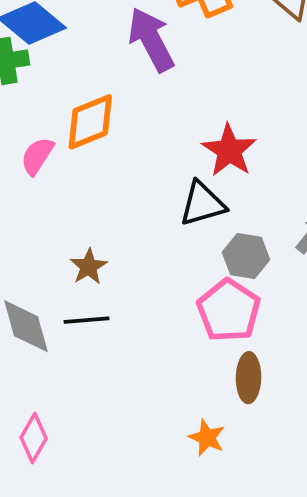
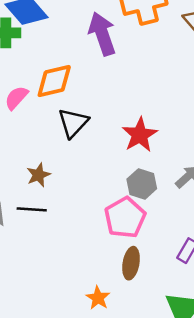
red star: (229, 150) -> (140, 135), moved
black triangle: (202, 204) -> (73, 123), moved, turned -40

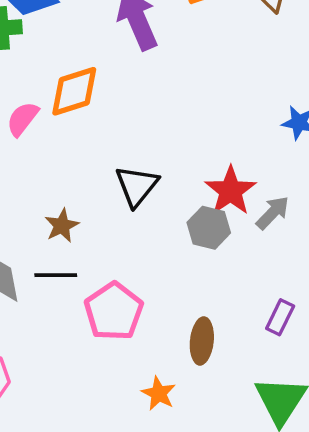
black triangle: (73, 123) -> (137, 186), moved
red star: (140, 135) -> (230, 191), moved
pink pentagon: (125, 218) -> (114, 311), moved

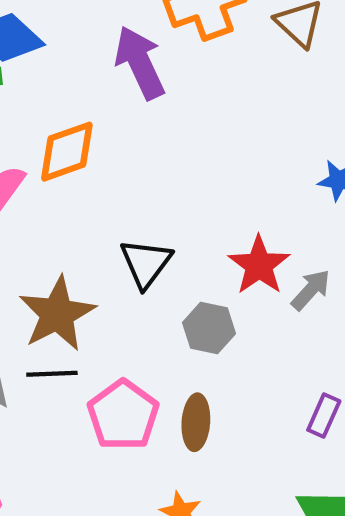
brown star: (62, 226) -> (57, 314), size x1.8
gray hexagon: (209, 228) -> (209, 328), moved
brown ellipse: (202, 341) -> (196, 422), moved

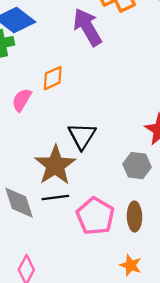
orange diamond: (67, 152) -> (53, 78), size x0.7
black triangle: (146, 263) -> (82, 136), moved

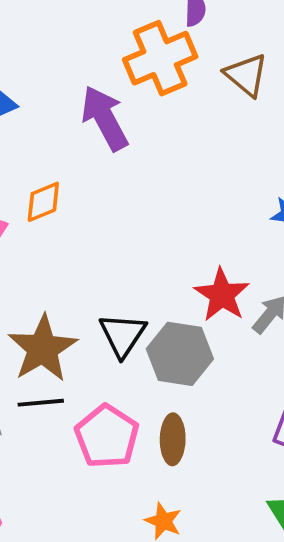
black triangle: (82, 136) -> (123, 335), moved
gray hexagon: (137, 166) -> (180, 354), size x1.4

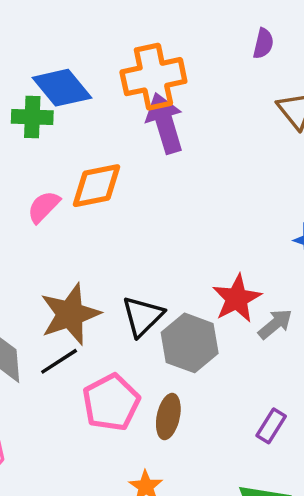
orange cross: (160, 58) -> (153, 77), moved
orange diamond: (43, 202) -> (97, 186), size x1.4
black line: (41, 403) -> (59, 361), turned -39

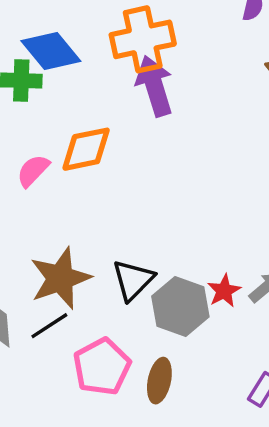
red star: (237, 298) -> (224, 291), moved, size x0.7

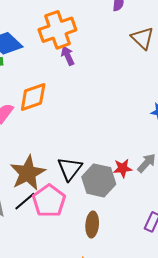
purple arrow: (155, 86) -> (68, 56), size x0.6
red star: (224, 291) -> (123, 168), turned 30
pink pentagon: (102, 367) -> (49, 201), moved

